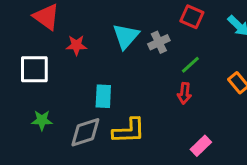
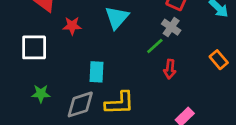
gray cross: (159, 42) -> (171, 27), moved, turned -30
green line: (190, 65) -> (155, 46), moved

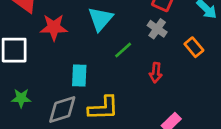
red star: (72, 26) -> (54, 27), size x1.4
green line: (155, 46) -> (123, 50), moved
orange rectangle: (219, 60) -> (194, 47), moved

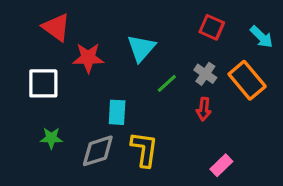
gray cross: (157, 29) -> (205, 74), moved
orange rectangle: (194, 47) -> (247, 80), size x1.6
yellow L-shape: (103, 108) -> (144, 149), turned -80

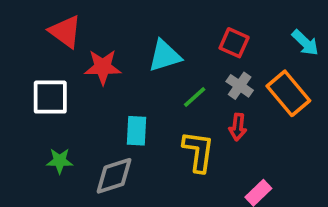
red square: (212, 27) -> (234, 43), moved
cyan triangle: (141, 48) -> (165, 56), turned 32
yellow L-shape: (144, 149) -> (198, 151), moved

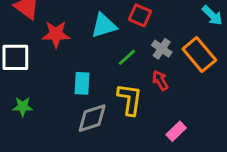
red square: (234, 43) -> (140, 15), moved
red arrow: (238, 127) -> (160, 81), turned 144
gray diamond: (114, 176) -> (92, 118), moved

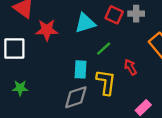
gray cross: (162, 49) -> (136, 14), moved, turned -35
cyan rectangle: (82, 83) -> (80, 69), moved

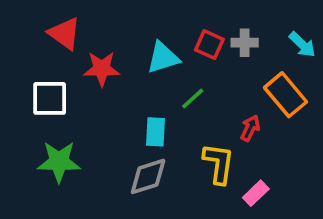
red arrow: (130, 67) -> (250, 128), moved, turned 56
yellow L-shape: (106, 82) -> (219, 163), moved
green star: (20, 88) -> (59, 162), size x1.6

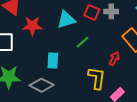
cyan rectangle: (156, 132) -> (53, 61), moved
gray diamond: (148, 176) -> (42, 85), moved, turned 45

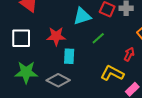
red star: (32, 26) -> (56, 36), moved
yellow L-shape: (97, 78) -> (112, 73), turned -70

